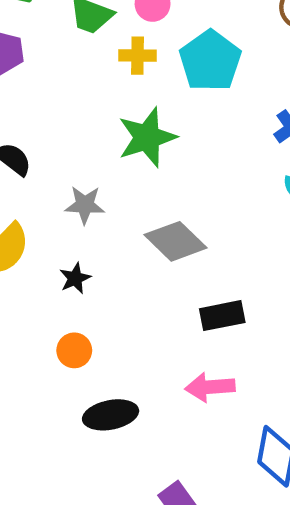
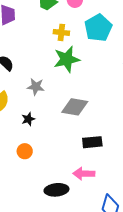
yellow cross: (137, 56) -> (61, 32), moved
gray diamond: (176, 241) -> (75, 107), turned -40
black ellipse: (111, 415) -> (56, 190), moved

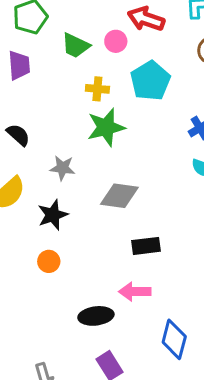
black star: (28, 119) -> (53, 215), size x1.5

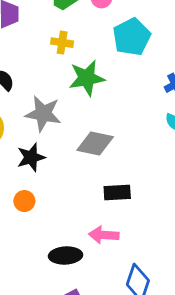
yellow cross: (97, 89) -> (62, 43), moved
gray star: (62, 168) -> (43, 114), size x1.5

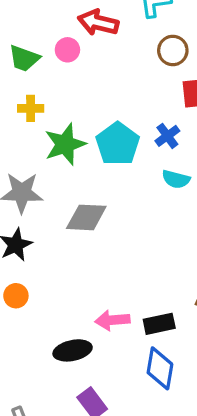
cyan pentagon: (132, 37) -> (118, 144), moved
black rectangle: (117, 193) -> (159, 324), moved

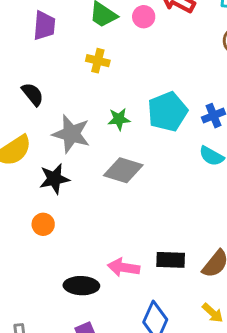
green star: (65, 144) -> (119, 119), moved, size x0.6
black rectangle: (159, 324) -> (171, 260), moved

